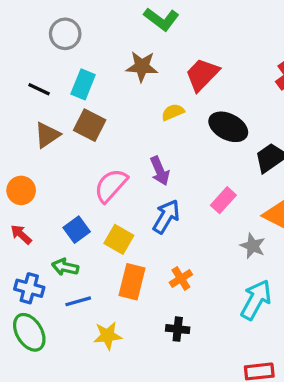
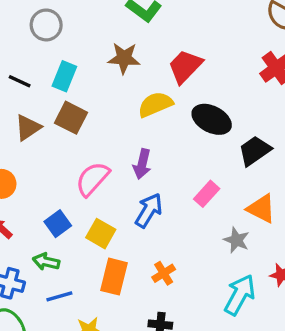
yellow semicircle: (173, 112) -> (155, 104), size x1.5
purple arrow: (160, 171) -> (142, 164), turned 36

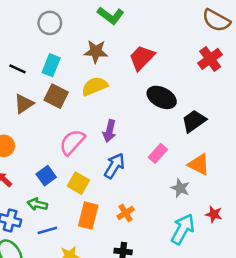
gray circle: (46, 25) -> (50, 23), moved
yellow semicircle: (155, 104) -> (95, 86), moved

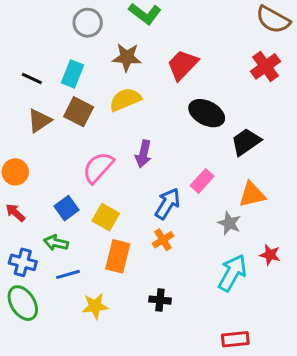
gray circle: (50, 23) -> (88, 23), moved
orange triangle: (199, 165) -> (252, 195), turned -40
blue arrow: (114, 166) -> (167, 204), moved
orange cross: (126, 213) -> (163, 240), moved

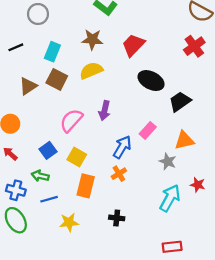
gray circle: (88, 23) -> (38, 14), moved
black line: (32, 78) -> (16, 47), moved, turned -48

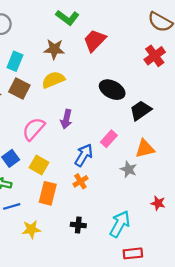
red trapezoid: (133, 45) -> (95, 40), moved
red star: (198, 185) -> (158, 203), moved
cyan arrow: (170, 198) -> (120, 224), moved

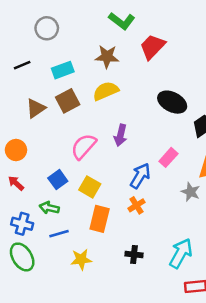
cyan rectangle: (15, 61) -> (63, 70), turned 48
brown square: (19, 89) -> (68, 101), turned 35

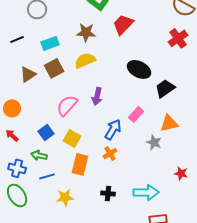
cyan arrow: (181, 253) -> (146, 192), turned 60

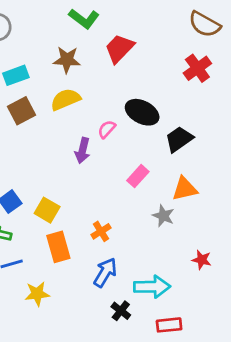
pink semicircle: (67, 105) -> (107, 129), moved, size x0.6
blue arrow: (113, 129) -> (105, 272), moved
orange rectangle: (80, 164) -> (58, 247), turned -30
black cross: (108, 193) -> (121, 311), moved, turned 32

